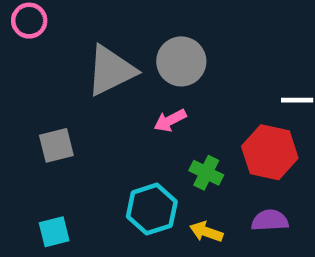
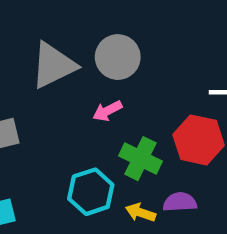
green cross: (206, 173) -> (141, 159), size x1.4
purple semicircle: (270, 220) -> (180, 202), moved

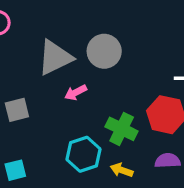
pink arrow: (107, 111) -> (76, 92), moved
purple semicircle: (180, 202) -> (168, 161), moved

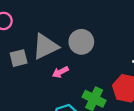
gray square: (17, 110) -> (19, 58), moved

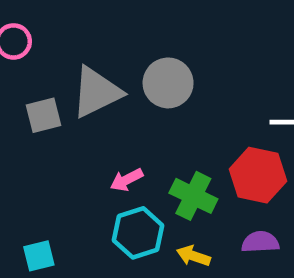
pink arrow: (60, 72) -> (127, 180), moved

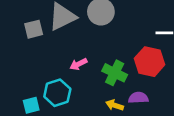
cyan hexagon: (138, 233) -> (57, 93), moved
purple semicircle: (260, 242) -> (138, 98), moved

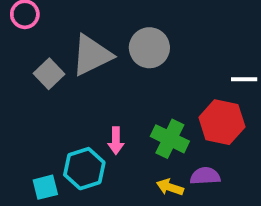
gray square: (34, 29) -> (49, 74), turned -30
pink arrow: (78, 64) -> (116, 141), moved, turned -63

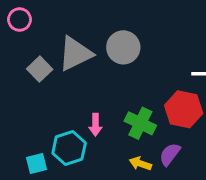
purple semicircle: (205, 176) -> (170, 154), turned -50

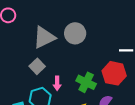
gray square: (40, 69) -> (37, 66), moved

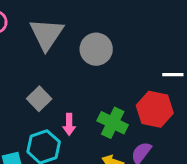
gray triangle: (44, 37) -> (47, 34), moved, turned -30

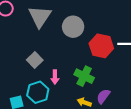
red hexagon: (155, 109) -> (101, 46), moved

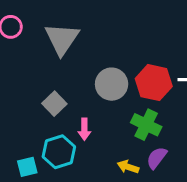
gray circle: (73, 27) -> (112, 84), moved
green cross: (84, 76) -> (146, 125), moved

